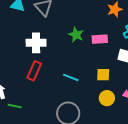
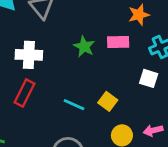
pink rectangle: (100, 39) -> (118, 42), moved
yellow square: (103, 75) -> (108, 101), moved, turned 32

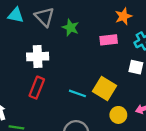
green star: (84, 47) -> (71, 27), moved
yellow square: (108, 101) -> (104, 89), size x1.5

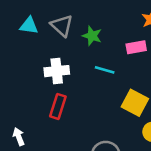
cyan line: (77, 93) -> (105, 70), moved

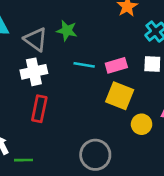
gray triangle: (62, 26) -> (36, 39), moved
pink rectangle: (136, 47) -> (116, 65), moved

